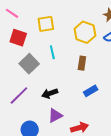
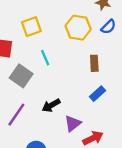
brown rectangle: (82, 63) -> (94, 63), moved
purple triangle: (55, 116) -> (73, 123), moved

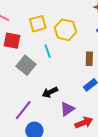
yellow hexagon: (78, 28) -> (65, 30), moved
purple line: (16, 115) -> (23, 110), moved

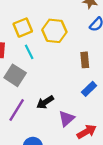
cyan line: (48, 51) -> (29, 52), moved
purple line: (23, 110) -> (17, 110), moved

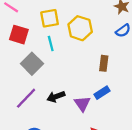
purple triangle: (67, 119) -> (82, 104), moved, turned -36

